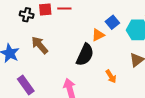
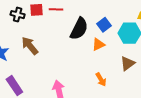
orange triangle: (98, 35) -> (98, 44), moved
black semicircle: (85, 55) -> (79, 29), moved

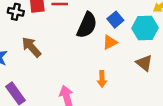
brown triangle: (128, 64) -> (144, 63), turned -42
orange arrow: (101, 79) -> (102, 79), moved, turned 32

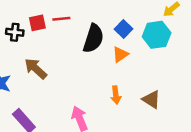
brown triangle: (144, 63) -> (151, 99), moved

